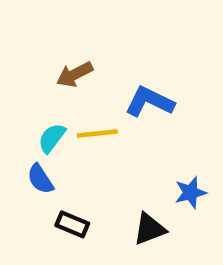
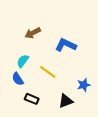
yellow line: (97, 133) -> (48, 72), moved, turned 42

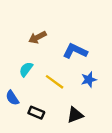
blue semicircle: (18, 79) -> (12, 98), moved
blue star: (84, 85) -> (89, 80), moved

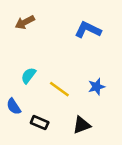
brown arrow: (37, 37) -> (25, 22), moved
blue L-shape: (75, 51) -> (88, 30), moved

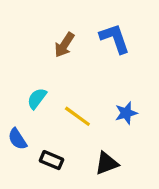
brown arrow: (25, 22) -> (64, 45), moved, turned -30
blue L-shape: (88, 30) -> (115, 38), turned 45

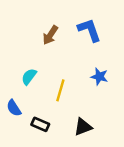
blue star: (126, 113) -> (99, 77), moved, turned 30
yellow line: (77, 116) -> (60, 90), turned 70

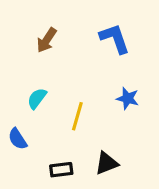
brown arrow: (50, 35) -> (47, 40), moved
black rectangle: (40, 124) -> (61, 170), moved, turned -30

